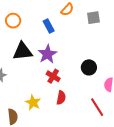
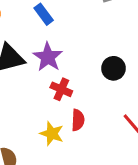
yellow star: (33, 103) -> (52, 134), moved

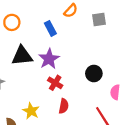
yellow star: (52, 134) -> (31, 111), moved

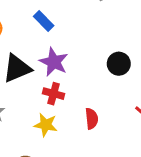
red cross: (55, 83) -> (54, 94), moved
yellow star: (31, 111) -> (46, 125), moved

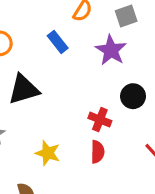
purple star: (54, 62) -> (111, 50), moved
red cross: (54, 94) -> (100, 120), moved

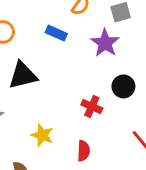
blue rectangle: (58, 42) -> (56, 33), turned -30
red semicircle: (98, 152) -> (84, 151), moved

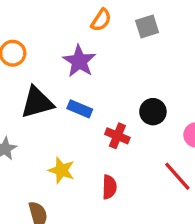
blue rectangle: (56, 33) -> (80, 109), moved
purple star: (105, 43) -> (79, 61), moved

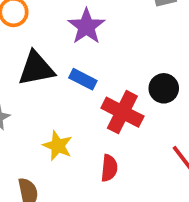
red cross: (117, 136) -> (122, 112), size x1.5

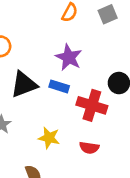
purple star: (86, 26) -> (69, 57), moved
red semicircle: (109, 168) -> (89, 148), turned 102

